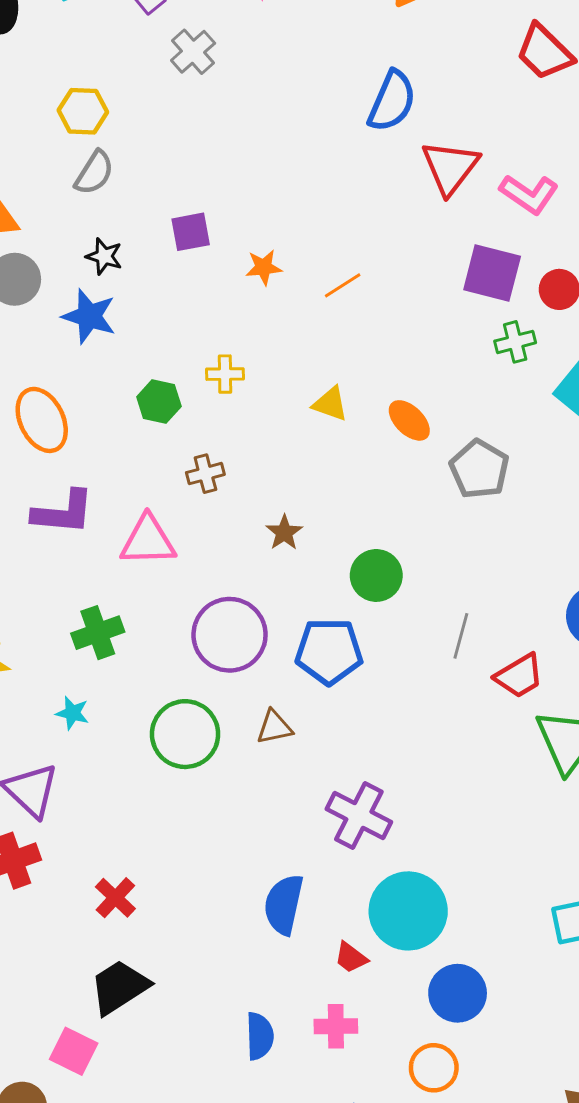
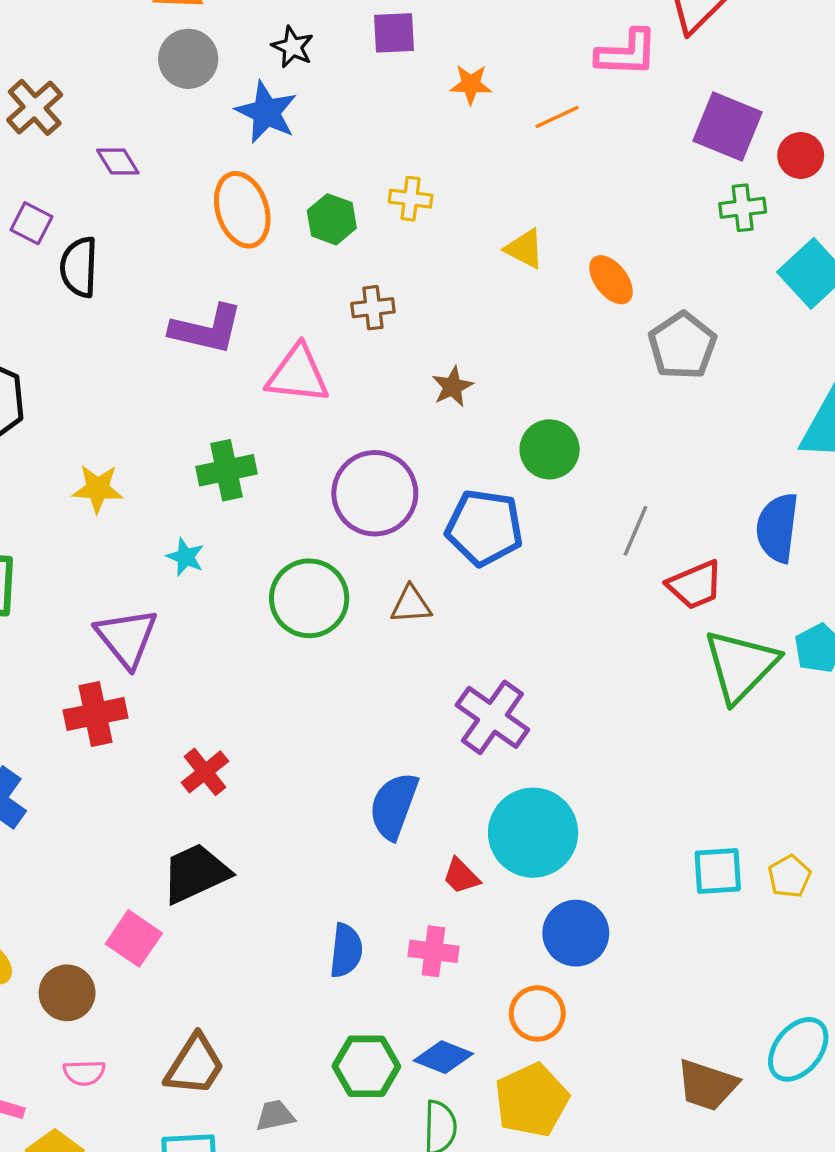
pink L-shape: (529, 194) -> (627, 53), moved, turned -40
orange ellipse: (42, 420) -> (242, 210), moved

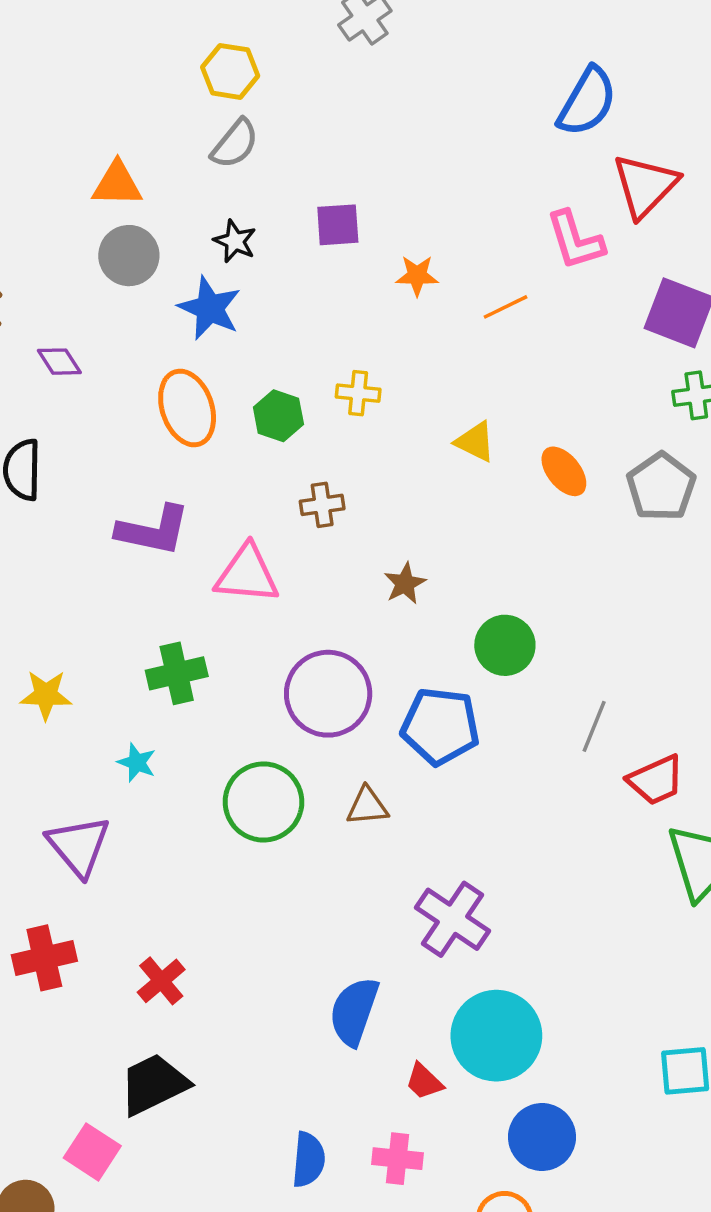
pink L-shape: (627, 53) -> (575, 240), turned 72
gray pentagon: (682, 346) -> (661, 487), moved
red cross: (95, 714) -> (44, 958), moved

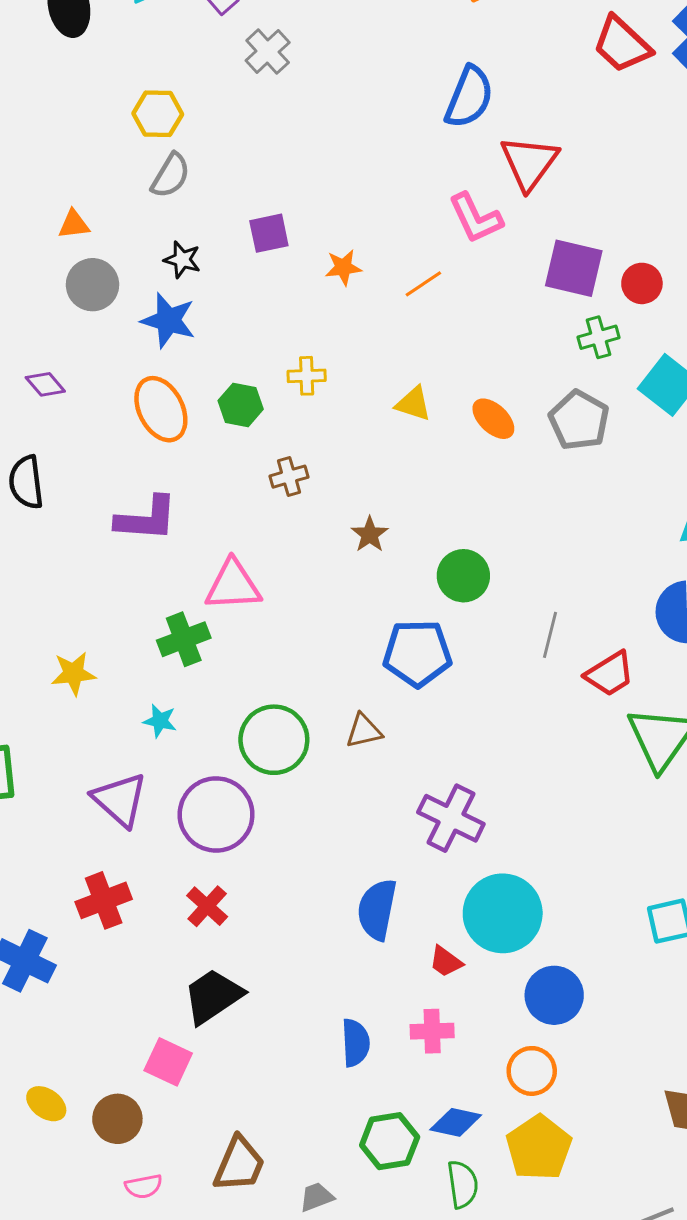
orange triangle: (117, 184) -> (74, 224), size x0.7
pink triangle: (247, 574) -> (233, 585), moved
purple circle: (328, 694) -> (216, 814), moved

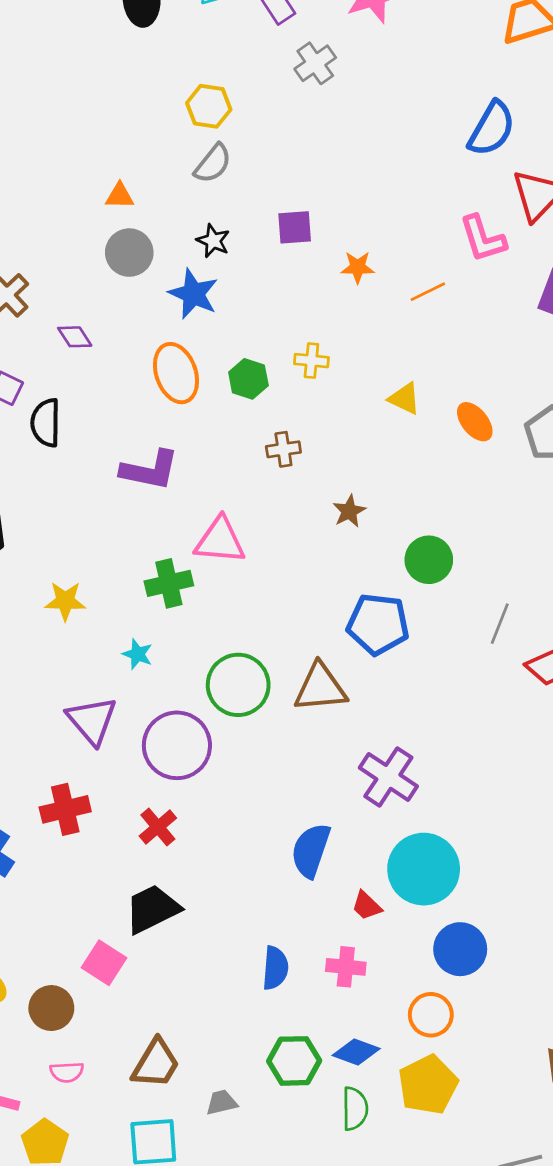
brown triangle: (364, 731) -> (320, 688), size x1.6

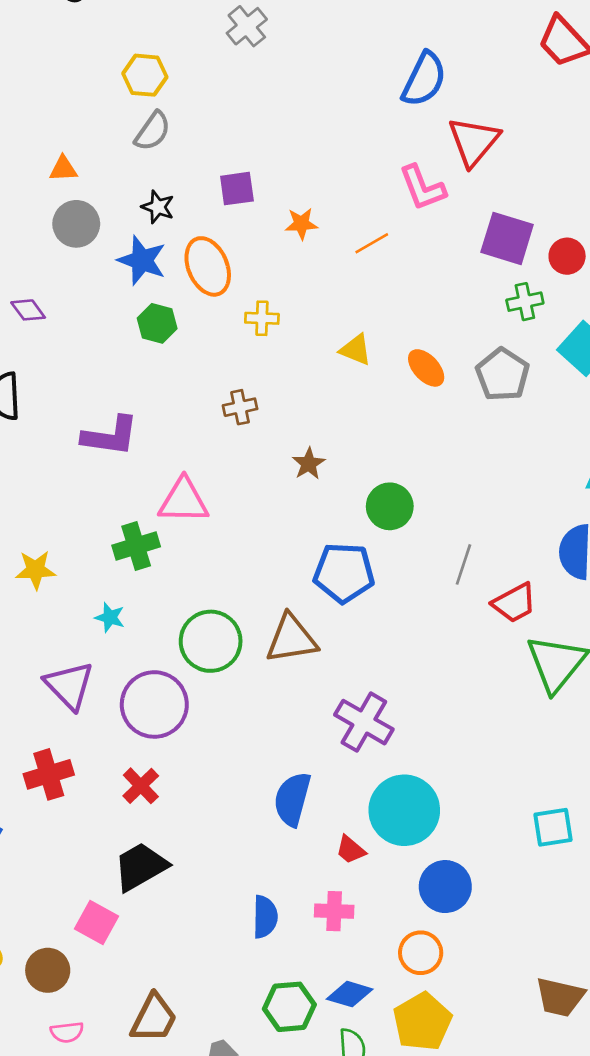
orange ellipse: (176, 373) -> (208, 266), moved
green hexagon: (248, 379) -> (157, 323), moved

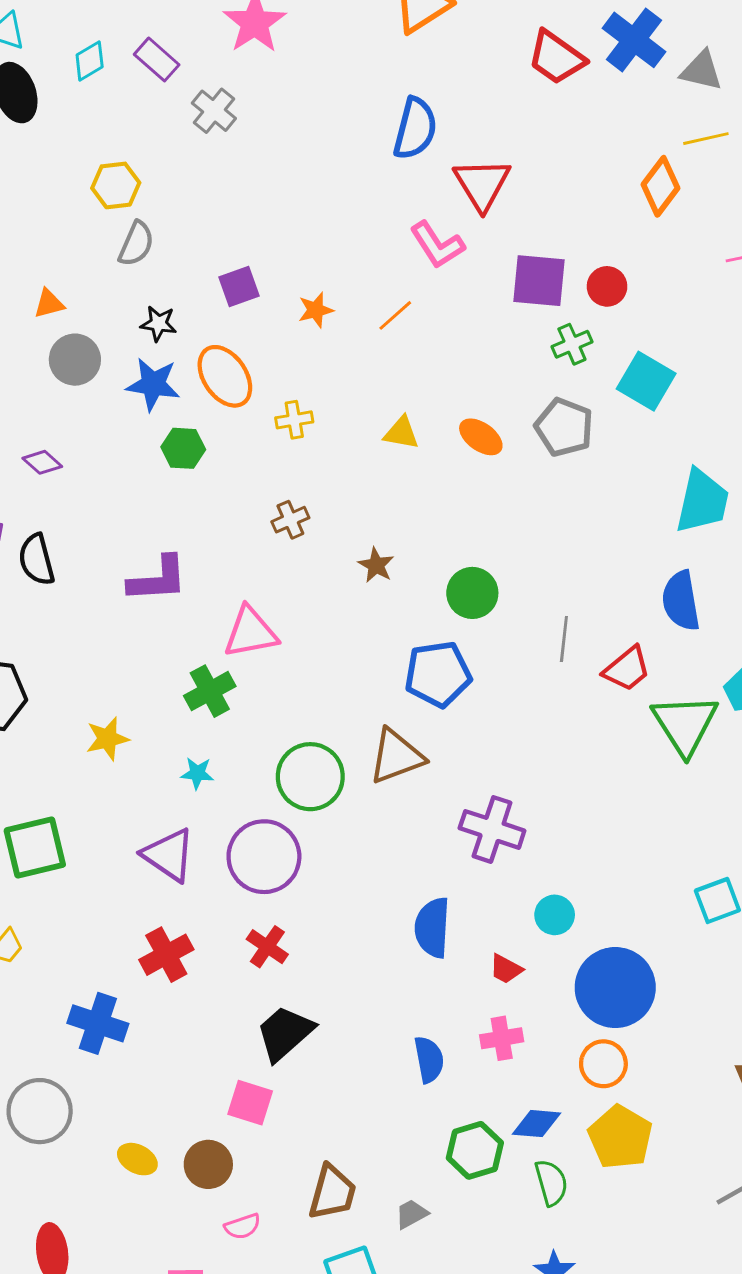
cyan circle: (404, 810) -> (555, 915), size x0.5
blue circle: (445, 887) -> (615, 988), size x1.4

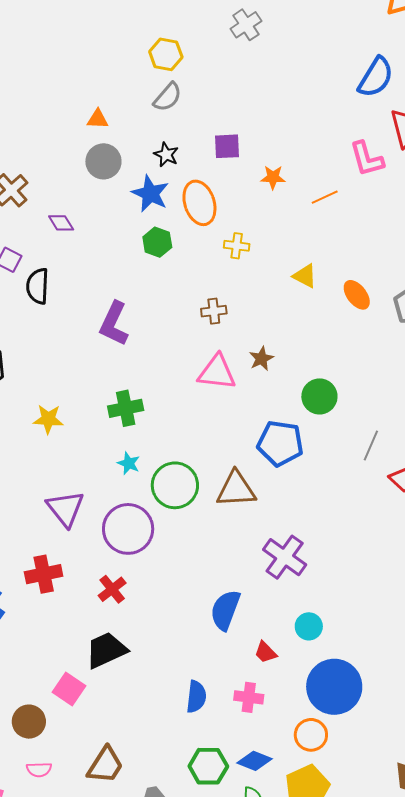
purple L-shape: (158, 579) -> (114, 324), turned 102
pink triangle: (250, 632) -> (217, 372), moved
cyan star: (197, 773) -> (129, 463), moved

